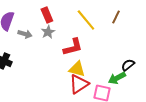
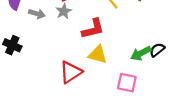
green arrow: (117, 78) -> (141, 53), moved
red triangle: (79, 84) -> (71, 72), moved

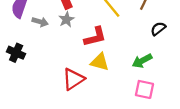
black semicircle: (157, 50) -> (158, 29), moved
pink square: (127, 83) -> (144, 89), moved

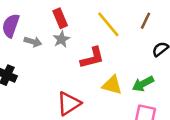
yellow triangle: (100, 62) -> (112, 85), moved

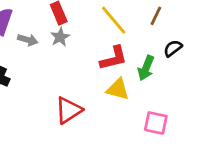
red L-shape: (92, 58) -> (114, 58), moved
green arrow: (143, 84) -> (146, 68), moved, turned -40

